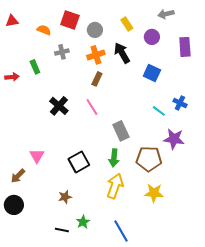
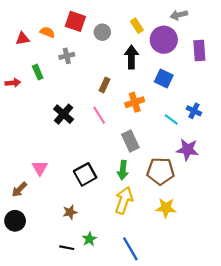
red triangle: (12, 21) -> (23, 39), moved
purple circle: (152, 37) -> (164, 40), size x1.6
black arrow: (122, 53) -> (131, 57), turned 30
orange cross: (96, 55) -> (135, 102), moved

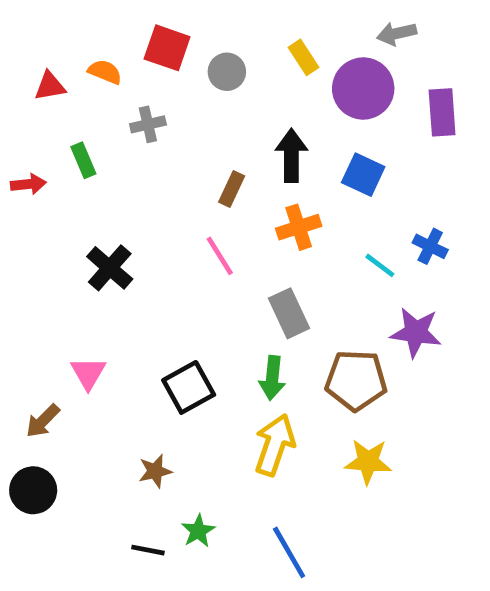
black arrow: (131, 57) -> (291, 155), moved
black cross: (64, 114) -> (110, 268), moved

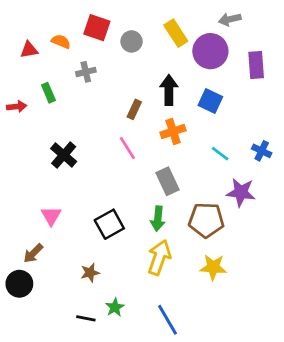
yellow rectangle: (303, 57) -> (176, 33), size x1.4
blue cross: (430, 246) -> (262, 151), moved
brown arrow: (43, 421) -> (33, 253), moved

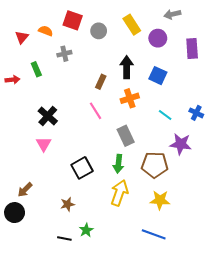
red triangle: (29, 50) -> (22, 37), turned -40
purple circle: (210, 51) -> (158, 38), size x0.7
pink triangle: (51, 216) -> (44, 144), moved
blue line: (168, 320) -> (154, 234), moved, turned -40

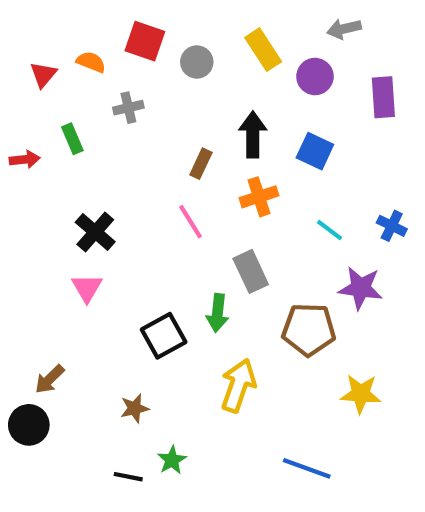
green arrow: (118, 164) -> (218, 313), moved
yellow star: (160, 200) -> (361, 394), moved

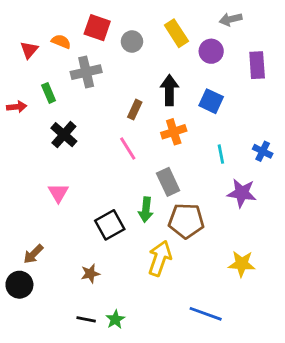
gray cross: (128, 108) -> (86, 72), size x1.5
cyan line: (329, 230) -> (221, 154), turned 42
black cross: (95, 232) -> (64, 135), moved
brown pentagon: (309, 329) -> (186, 221), moved
green star: (172, 460) -> (115, 319), moved

